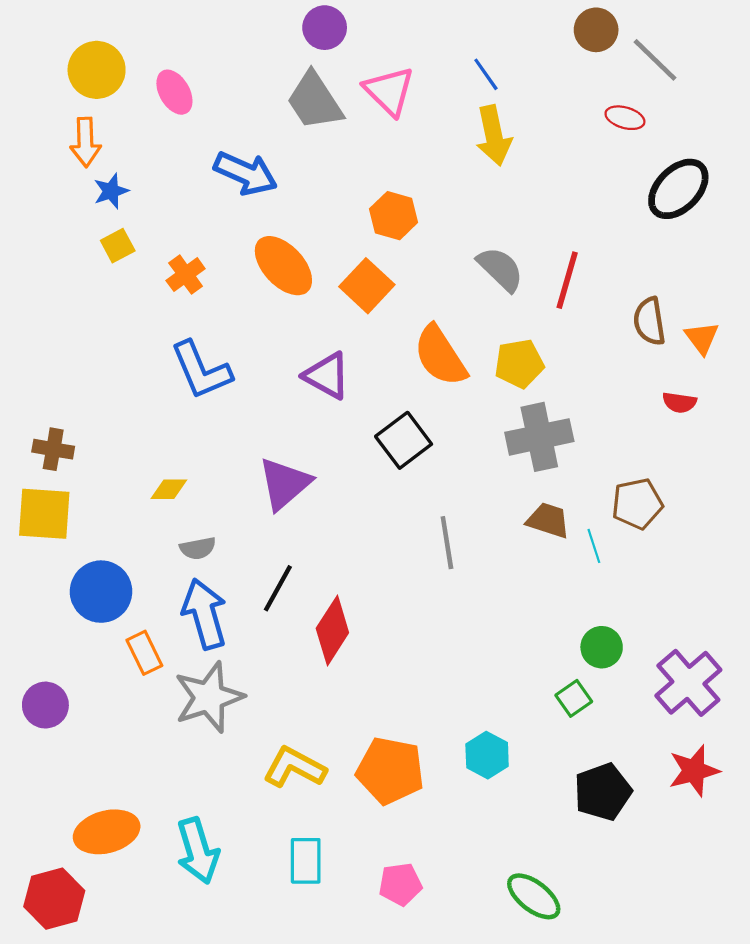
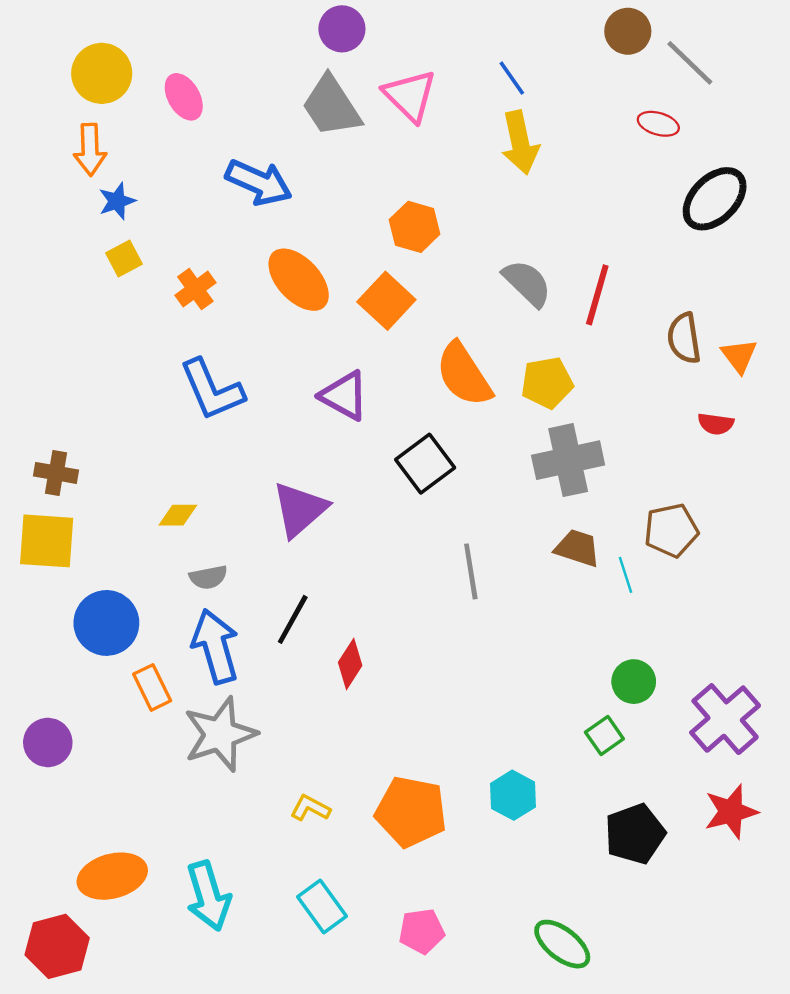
red diamond: (332, 631) -> (350, 664), size x0.7
yellow L-shape: (295, 767) -> (310, 808), size x0.6
cyan rectangle: (306, 861) -> (322, 907), turned -36

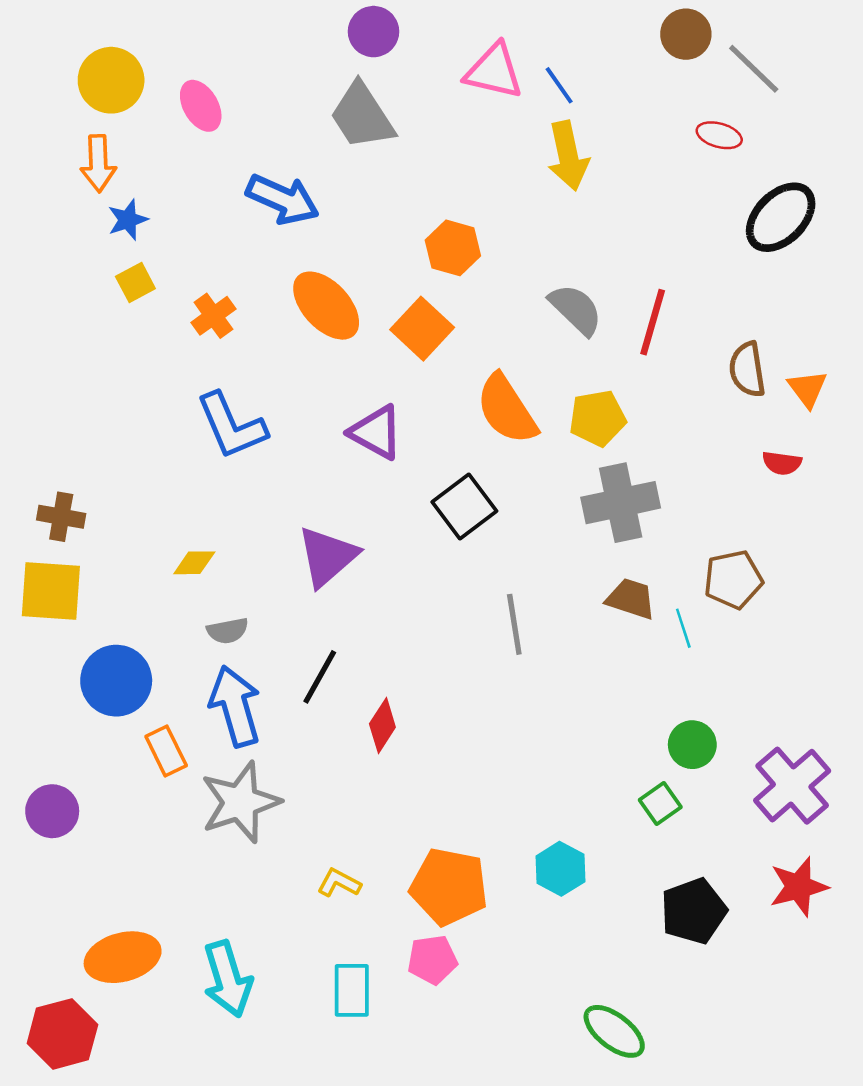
pink triangle: (410, 96) -> (494, 71), moved, turned -32
cyan rectangle: (322, 907) -> (352, 990), turned 36
pink pentagon: (422, 931) -> (432, 960), moved

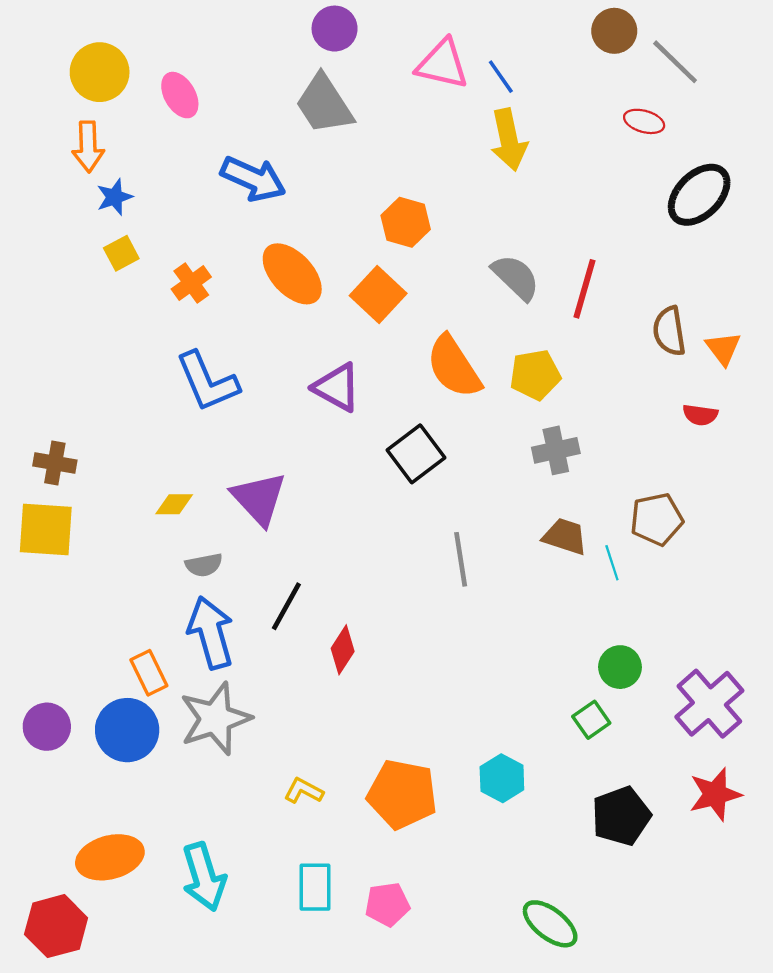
gray cross: (621, 503) -> (556, 450), size x0.7
purple triangle: (327, 556) -> (259, 499), moved, turned -32
blue circle: (116, 681) -> (127, 730), moved
pink pentagon: (432, 960) -> (387, 904), moved

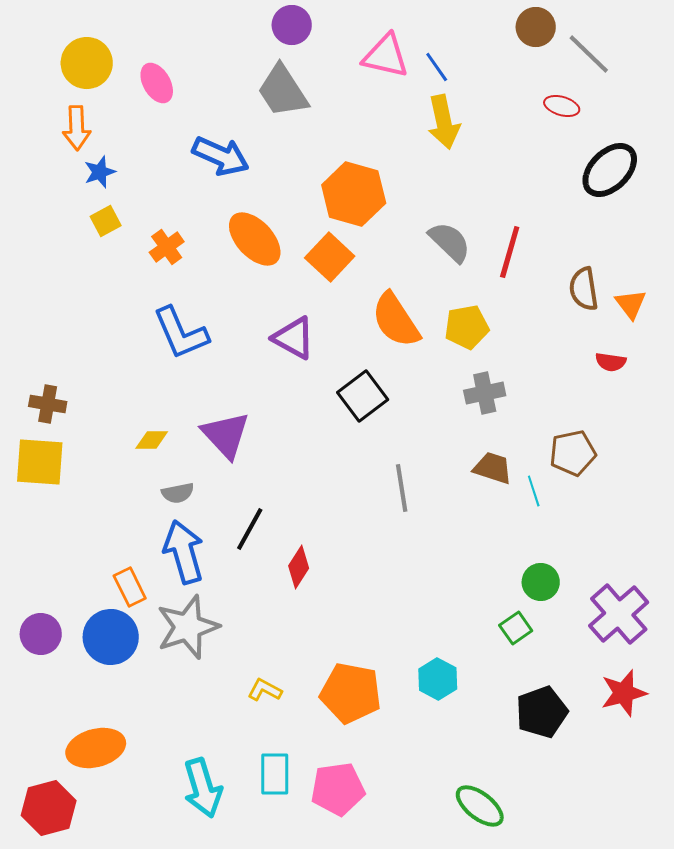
orange hexagon: (406, 222) -> (354, 194), size x1.5
cyan arrow: (204, 877) -> (203, 788), moved
pink pentagon: (387, 904) -> (338, 789), size x1.4

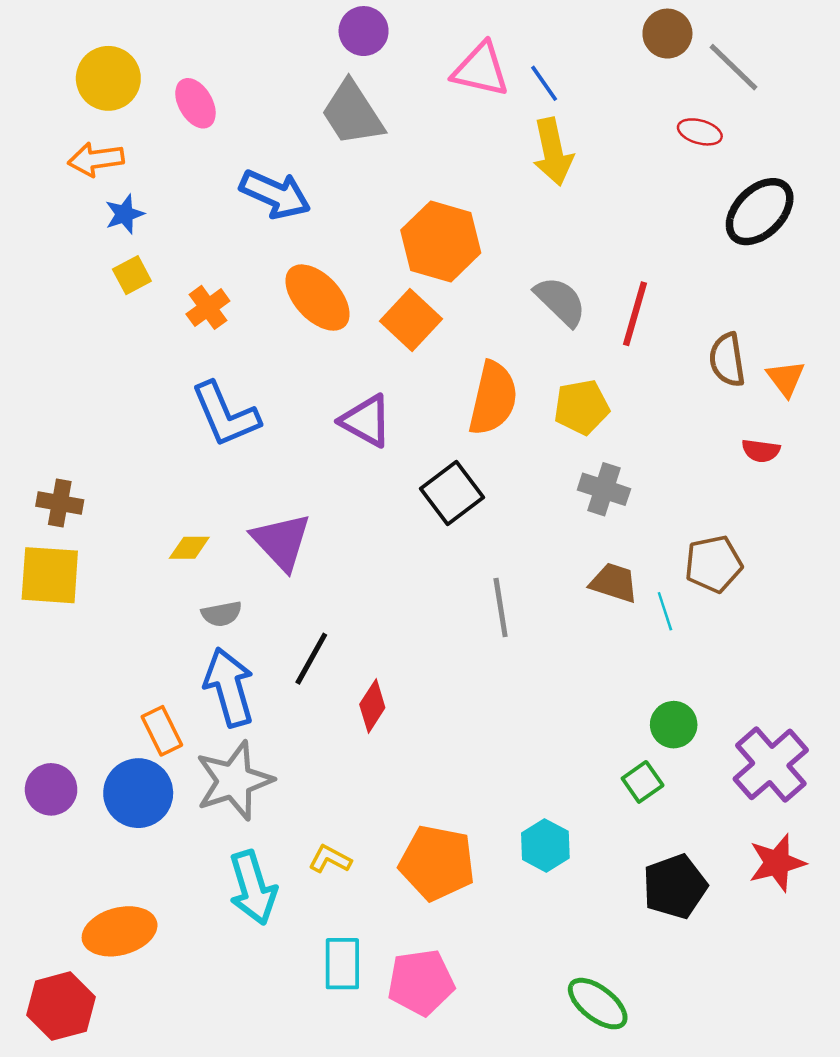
orange arrow: (77, 128) -> (96, 159), turned 84
orange semicircle: (396, 320) -> (493, 398), turned -134
gray cross: (485, 393) -> (604, 489), turned 30
cyan arrow: (203, 788) -> (253, 888), moved

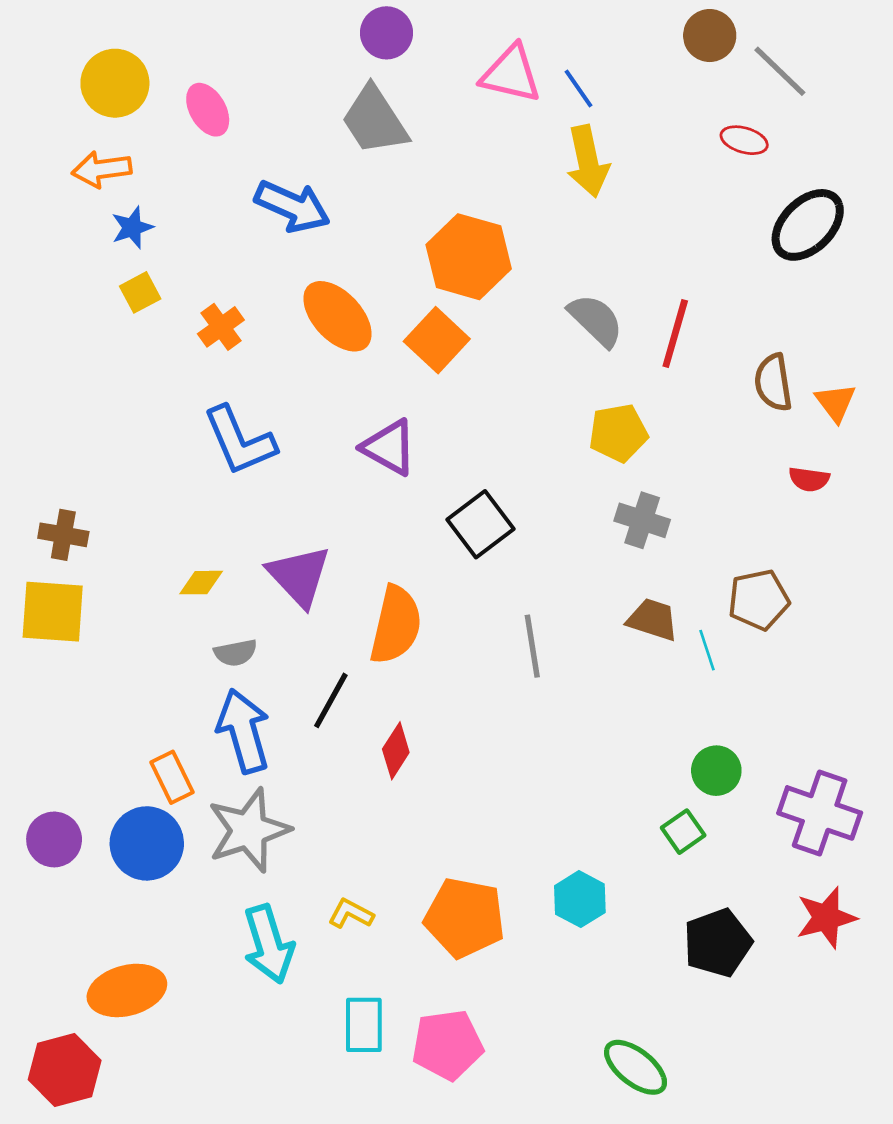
orange semicircle: (493, 398) -> (396, 625), moved
purple cross: (771, 764) -> (820, 813), turned -30

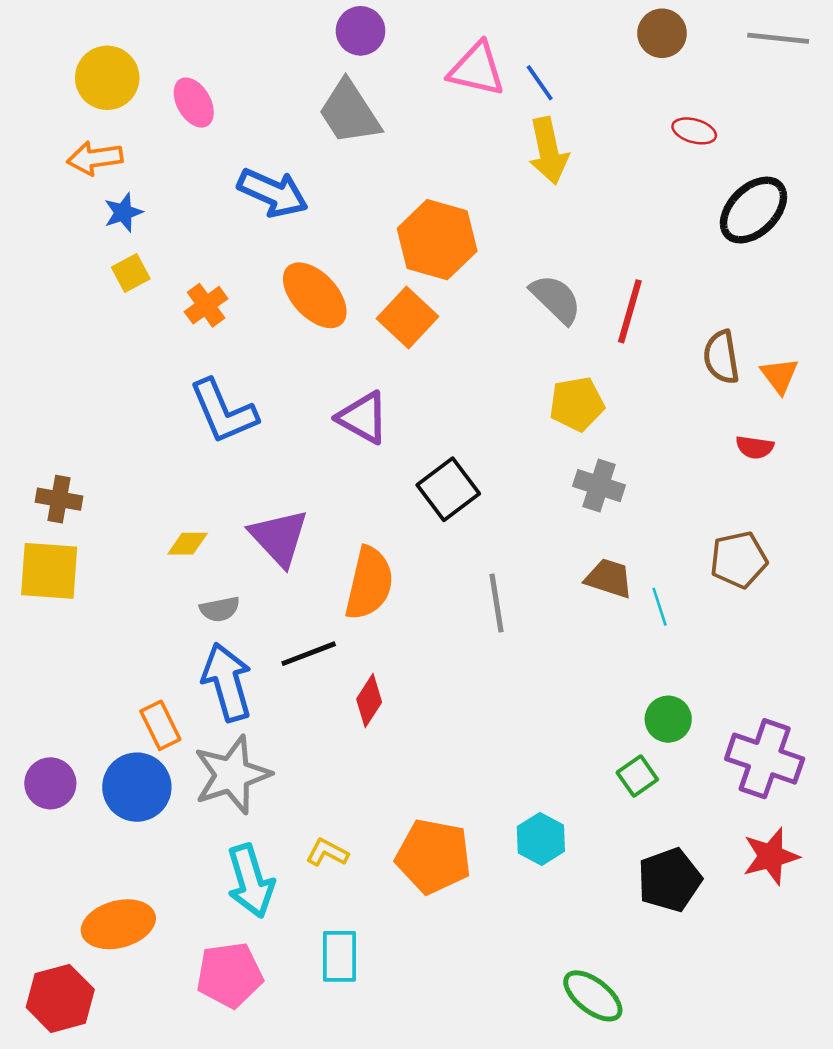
gray line: (780, 71) -> (778, 38), moved, turned -38
brown pentagon: (759, 600) -> (739, 560), moved
black line: (331, 700) -> (309, 654), turned 40
pink pentagon: (447, 1045) -> (230, 975), moved

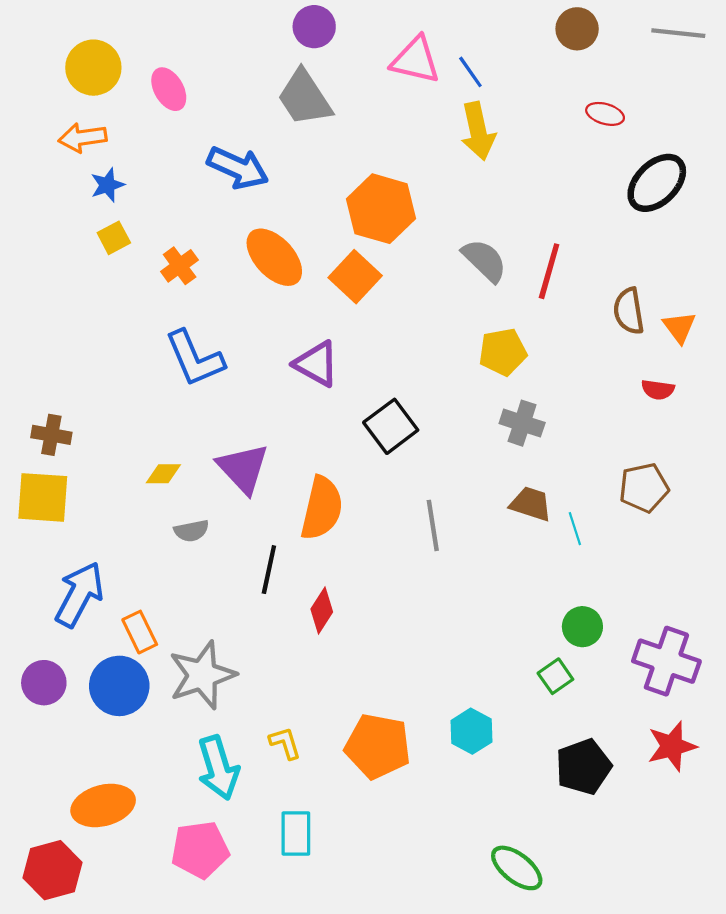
black line: (309, 654) -> (269, 570), turned -57
blue arrow: (227, 682) -> (79, 594), moved, turned 44
yellow L-shape: (327, 853) -> (285, 743), turned 45

